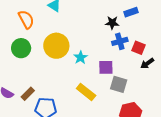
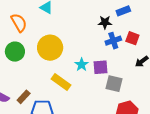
red square: (138, 48) -> (132, 38), moved
cyan star: (81, 58) -> (82, 65), moved
yellow rectangle: (86, 92) -> (61, 82), moved

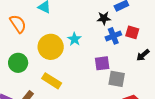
green circle: (15, 52) -> (18, 63), moved
cyan star: (82, 65) -> (74, 39), moved
yellow rectangle: (61, 82) -> (52, 81), moved

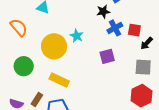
red square: (132, 32) -> (134, 30), moved
gray square: (117, 79) -> (143, 67), moved

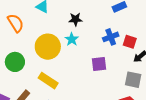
black star: (103, 12) -> (75, 19), moved

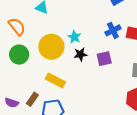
black star: (75, 19) -> (80, 54), moved
green circle: (15, 62) -> (19, 55), moved

